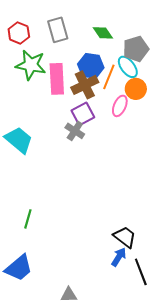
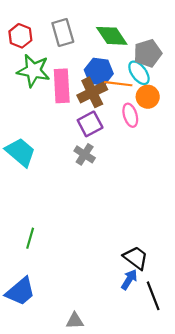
green diamond: (103, 33) -> (112, 36), size x1.4
orange line: (109, 77) -> (118, 84), turned 75
pink ellipse: (120, 106) -> (130, 115), turned -40
gray cross: (75, 131) -> (85, 154), moved

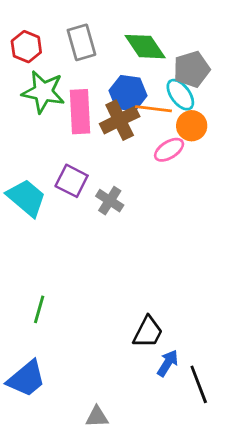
pink ellipse: (130, 115) -> (169, 150), turned 75
purple square: (90, 124) -> (72, 181), moved, turned -35
black trapezoid: (136, 258) -> (148, 332), moved, turned 80

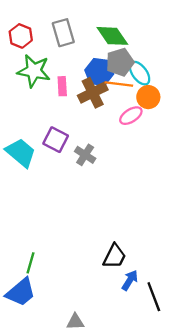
gray pentagon: (192, 69) -> (120, 62), moved
pink rectangle: (80, 112) -> (62, 86), size x0.6
green line: (39, 309) -> (31, 263), moved

